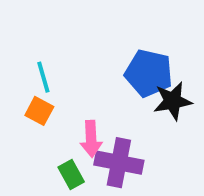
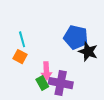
black star: (173, 101) -> (88, 52), turned 30
green rectangle: (71, 175) -> (42, 83), moved

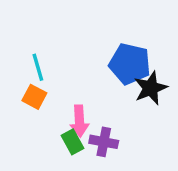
black star: (88, 52) -> (151, 88), turned 30
purple cross: (61, 83) -> (104, 142), size x0.7

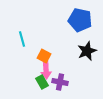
blue pentagon: (130, 64) -> (80, 20), moved
orange square: (34, 97) -> (44, 56), moved

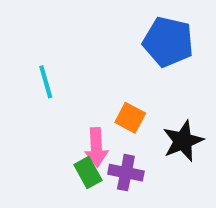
black star: (87, 51) -> (183, 141), moved
orange square: (44, 56) -> (130, 118), moved

